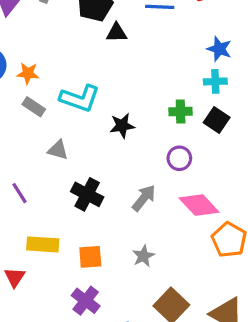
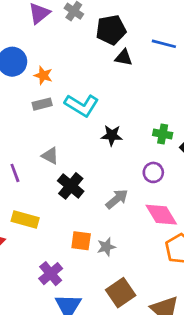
gray rectangle: (34, 107) -> (42, 104), turned -60
gray triangle: (58, 150) -> (50, 156), moved
orange square: (90, 257) -> (81, 241), moved

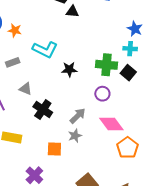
gray rectangle: (42, 104) -> (13, 62), moved
green cross: (163, 134) -> (107, 65), size x1.5
gray star: (106, 247) -> (75, 136), moved

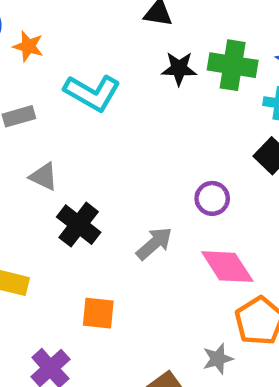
green cross: (107, 65) -> (233, 65), moved
black star: (69, 69) -> (179, 69), moved
gray star: (75, 136) -> (218, 359), moved

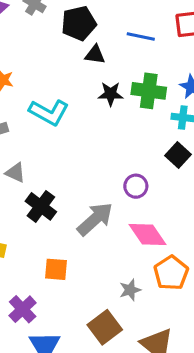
gray arrow: (154, 243) -> (95, 219), size x1.4
gray star: (218, 359) -> (130, 290), moved

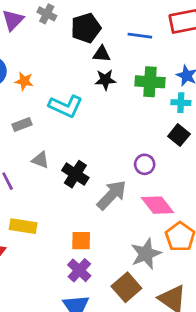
black star: (111, 94) -> (105, 80), moved
black cross: (41, 206) -> (75, 174), moved
gray star: (130, 290) -> (146, 254), size x1.6
purple cross: (23, 309) -> (79, 270), moved

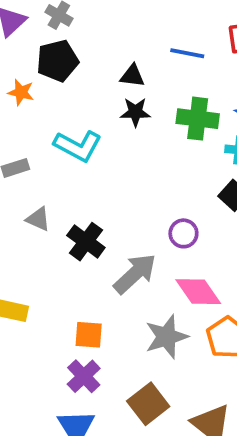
black pentagon: (86, 28) -> (57, 61), moved
orange star: (24, 81) -> (21, 92), moved
gray star: (146, 254) -> (166, 337), moved

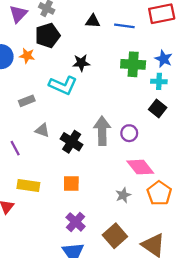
black triangle: (132, 76) -> (93, 21), moved
black star: (135, 112) -> (81, 63), moved
gray arrow: (135, 274) -> (102, 131), moved, turned -44
orange square: (89, 335) -> (71, 184), moved
gray star: (166, 337) -> (123, 195), size x0.6

